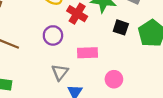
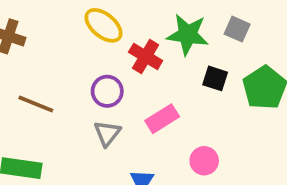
pink rectangle: (87, 53) -> (162, 119), turned -30
gray triangle: (60, 72) -> (107, 133), moved

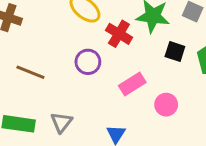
gray triangle: (107, 133) -> (61, 122), moved
pink circle: (204, 161) -> (166, 105), moved

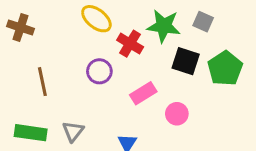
black square: (175, 52) -> (186, 61), size x1.4
brown line: (30, 72) -> (42, 82), turned 56

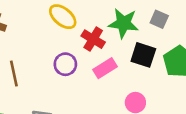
pink rectangle: (143, 93) -> (105, 68), moved

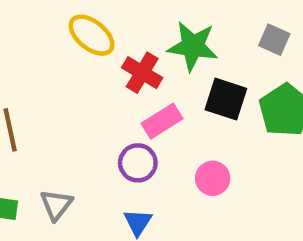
gray square: (159, 19) -> (274, 40), moved
purple circle: (65, 64) -> (138, 163), moved

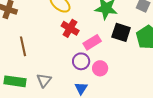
red cross: (142, 73) -> (70, 28), moved
pink circle: (213, 178) -> (100, 68), moved

